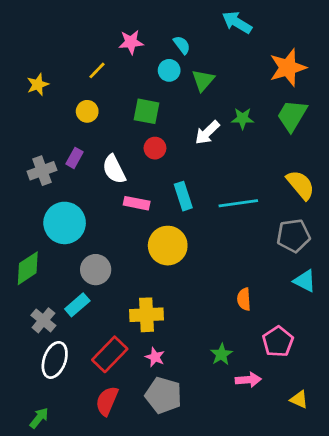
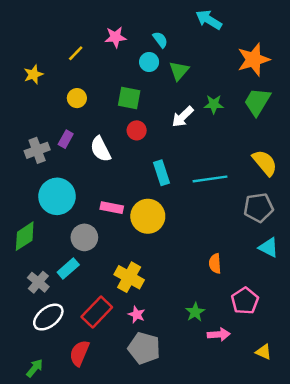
yellow line: (97, 70) -> (76, 53), moved
pink rectangle: (137, 203) -> (112, 208), moved
yellow cross: (147, 315) -> (129, 277), turned 32
white ellipse: (55, 360) -> (48, 317), turned 32
red semicircle: (107, 401) -> (79, 353), moved

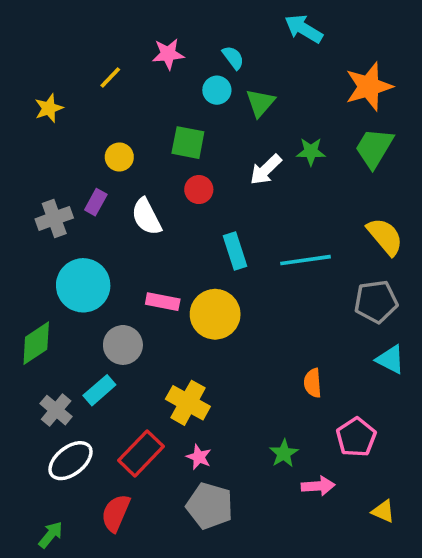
yellow circle: (77, 98) -> (119, 157), moved

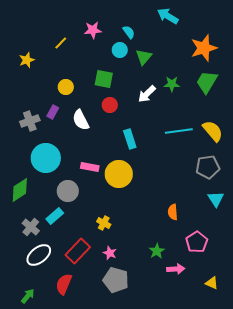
cyan line: (305, 260) -> (179, 131), moved
cyan triangle: (390, 359) -> (216, 199), turned 30
yellow cross: (188, 403) -> (104, 223), size x0.6

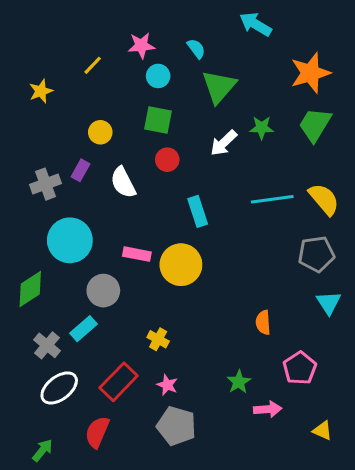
cyan circle: (120, 50) -> (158, 76), moved
green triangle: (144, 57) -> (219, 87), size x1.4

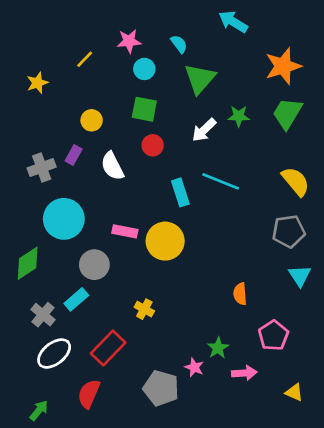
cyan line: (272, 199) -> (221, 181), moved, turned 30
pink star: (167, 385) -> (194, 367), moved

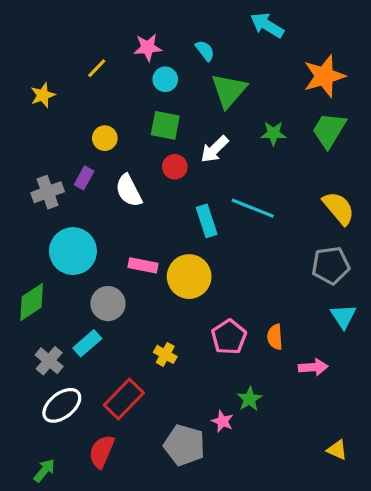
white arrow: (204, 130) -> (215, 149), moved
pink pentagon: (273, 335) -> (229, 337), moved
pink arrow: (244, 373) -> (313, 367), moved

